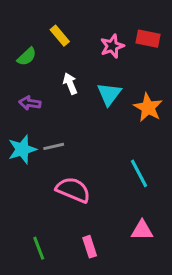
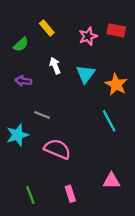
gray line: (54, 146) -> (42, 115), turned 35
cyan star: (22, 149) -> (17, 135), moved
cyan line: (139, 173) -> (109, 121), moved

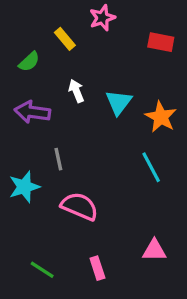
pink star: (88, 36) -> (102, 18), moved
purple arrow: (23, 81) -> (32, 112), size x1.5
gray line: (42, 115) -> (58, 159), turned 56
green line: (30, 195) -> (42, 270), turned -36

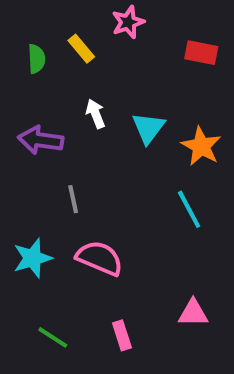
green semicircle: (29, 62) -> (37, 59), moved, turned -50
cyan star: (24, 187) -> (32, 258), moved

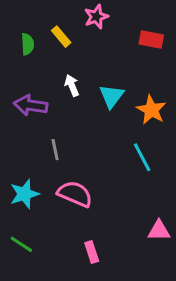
pink triangle: (193, 313) -> (159, 231), moved
green line: (53, 337) -> (21, 244), moved

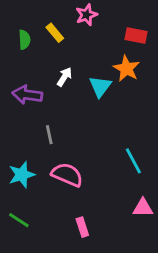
white arrow: (72, 85) -> (64, 77), turned 54
orange star: (151, 110) -> (126, 69), moved
cyan line: (142, 157) -> (133, 161), moved

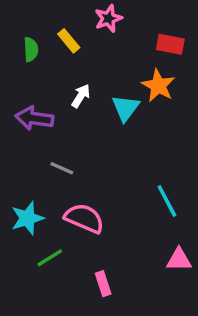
gray line: (49, 135) -> (62, 168), turned -54
green line: (19, 220) -> (50, 258), moved, turned -65

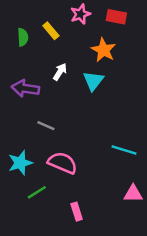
red rectangle: (170, 44) -> (116, 17), moved
orange star: (158, 86) -> (104, 50), moved
cyan line: (167, 201) -> (124, 150), turned -45

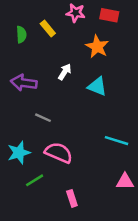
pink star: (80, 14) -> (76, 13), turned 30
white arrow: (60, 72) -> (65, 72), moved
cyan triangle: (93, 81) -> (97, 86), moved, turned -45

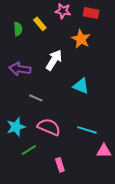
white arrow: (65, 72) -> (54, 60), size x1.5
cyan triangle: (97, 86) -> (81, 86), moved
cyan line: (117, 141) -> (87, 130), moved

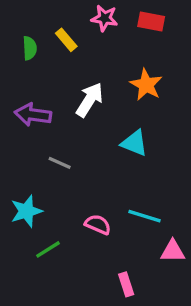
orange star: (81, 39) -> (146, 85), moved
pink semicircle: (49, 127) -> (98, 224), moved, size x0.7
pink rectangle: (60, 165) -> (126, 284), moved

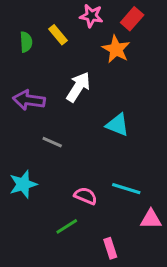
red rectangle: (151, 22) -> (132, 19), turned -60
orange star: (146, 85) -> (116, 49), moved
green line: (48, 249) -> (67, 226), moved

